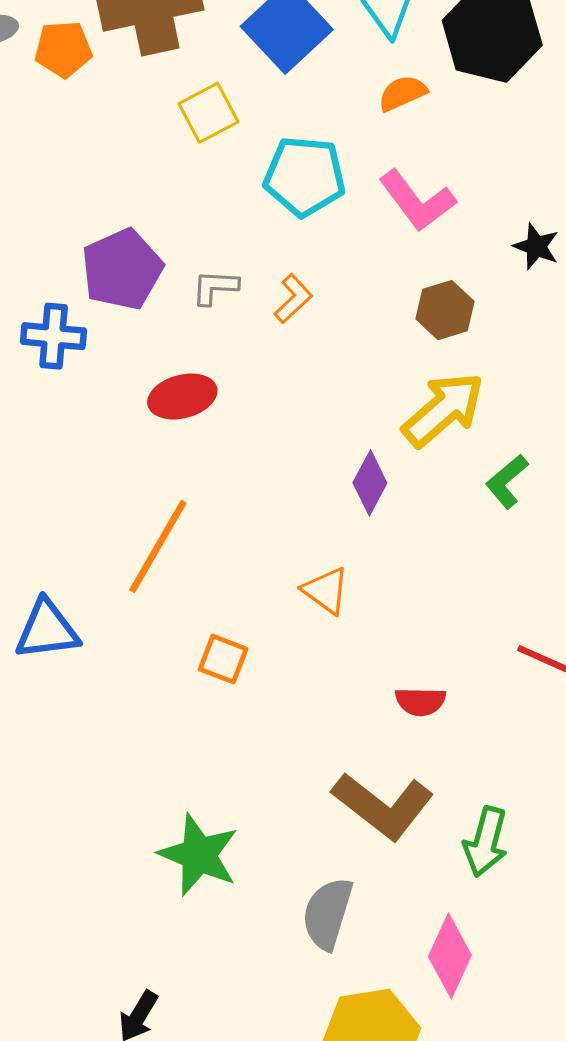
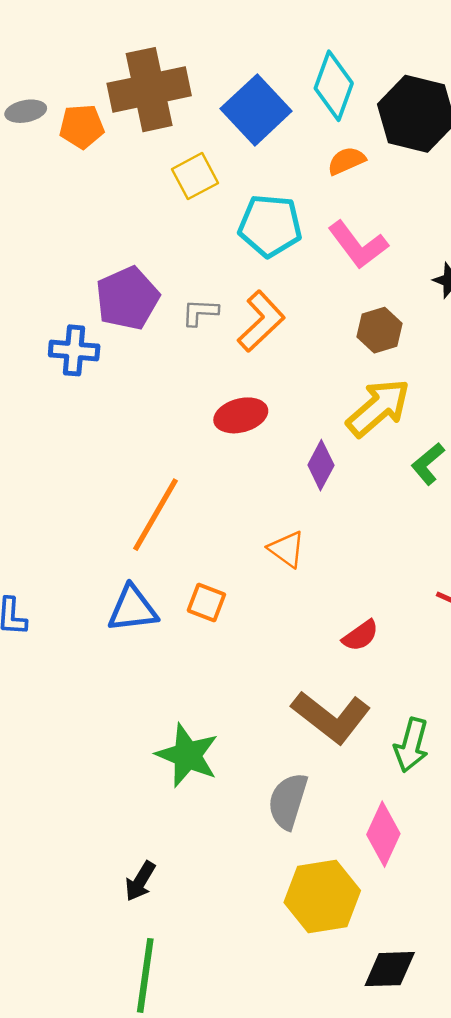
orange L-shape: (293, 299) -> (261, 321), size x1.6
red ellipse: (182, 397) -> (241, 415), moved
blue triangle: (47, 630) -> (133, 609), moved
red semicircle: (420, 701) -> (360, 636), turned -36

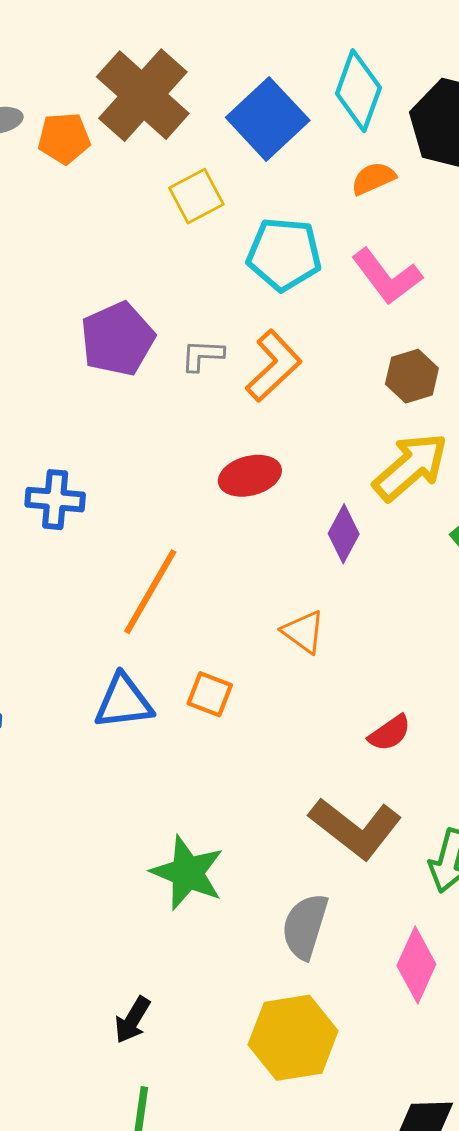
brown cross: (149, 90) -> (143, 95), turned -36
blue cross: (74, 350) -> (55, 500), moved
yellow hexagon: (322, 897) -> (293, 1038), moved

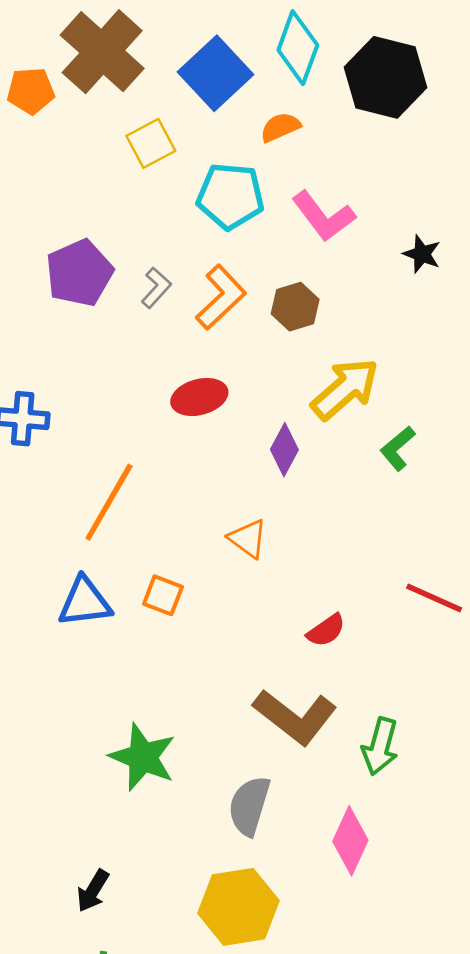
orange semicircle: (373, 178) -> (280, 127), moved
gray L-shape: (202, 355) -> (156, 288), turned 129
brown hexagon: (412, 376) -> (295, 307), moved

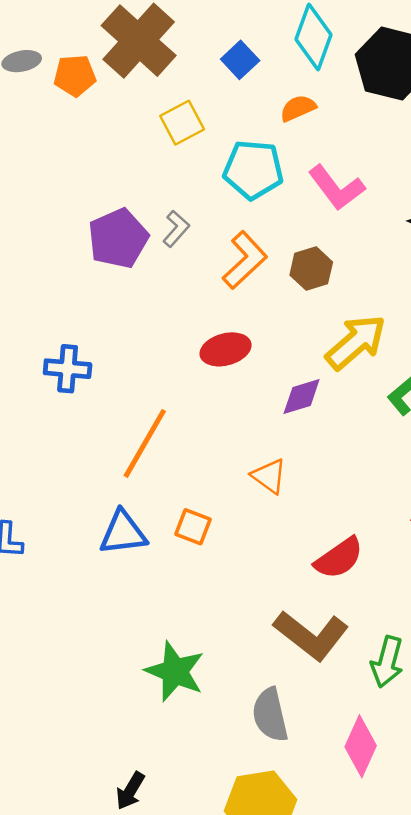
blue square: (216, 73) -> (240, 60), size x0.6
gray L-shape: (156, 288) -> (176, 229), moved
purple diamond: (284, 450) -> (302, 396), turned 45
red semicircle: (326, 630) -> (339, 558), size x1.4
gray semicircle: (249, 806) -> (270, 715), turned -30

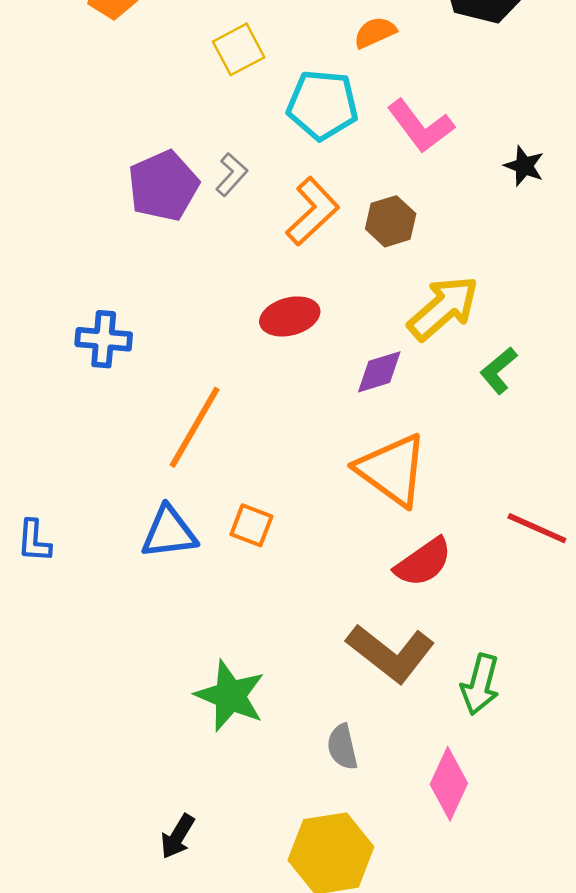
orange triangle: (269, 476) -> (392, 470), moved, size x1.8
gray semicircle: (270, 715) -> (342, 747), size x0.7

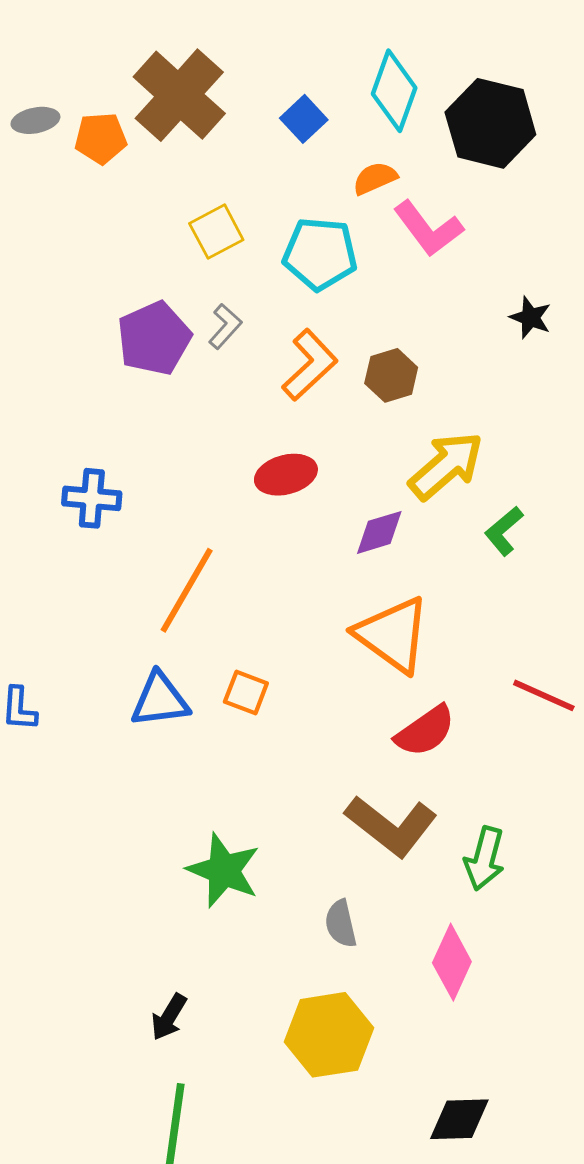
yellow square: (239, 49) -> (216, 232), moved
pink L-shape: (420, 126) -> (428, 229), moved

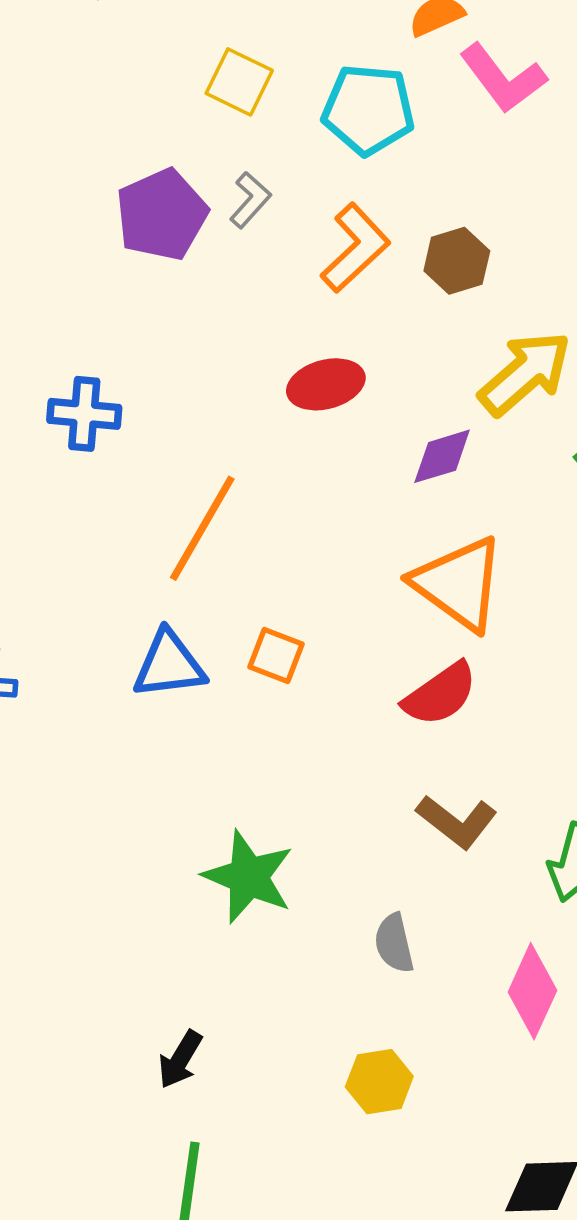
yellow square: (216, 232) -> (239, 82), turned -36
red semicircle: (425, 731) -> (440, 694), moved
brown L-shape: (391, 826) -> (457, 821), size x0.7
yellow hexagon: (329, 1035) -> (379, 1082), size x0.6

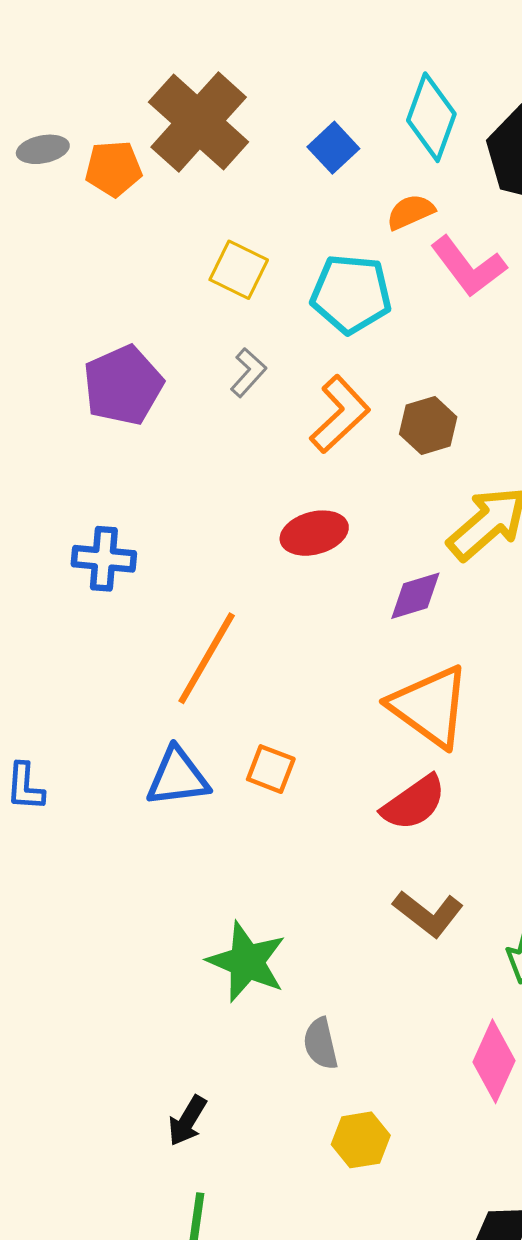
purple pentagon: (162, 215) -> (123, 385), moved
gray semicircle: (394, 943) -> (321, 1044), moved

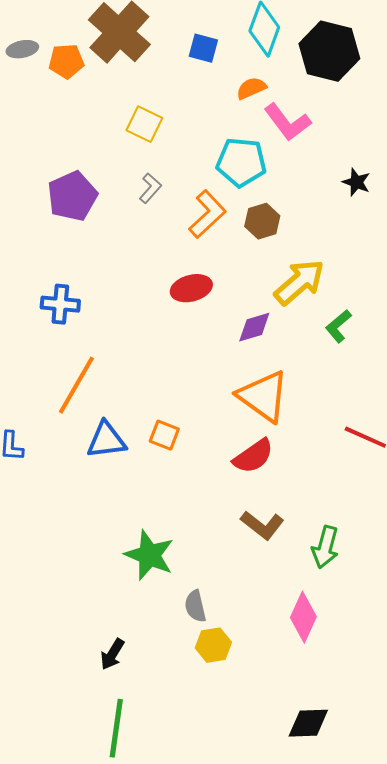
blue square: (333, 148) -> (203, 48), turned -32
cyan pentagon: (351, 294) -> (241, 162), moved
orange line: (207, 658) -> (76, 385), moved
yellow hexagon: (361, 1140) -> (213, 645), moved

